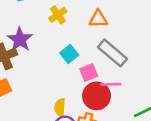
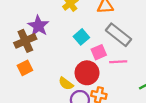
red circle: (97, 96) -> (87, 73), moved
yellow semicircle: (60, 107) -> (66, 84), moved, turned -56

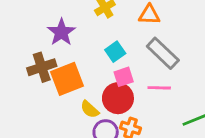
brown cross: (25, 41) -> (42, 67), moved
pink square: (99, 52) -> (124, 77), moved
orange square: (25, 68) -> (67, 79), moved, size x1.6

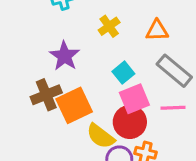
pink square: (124, 77) -> (134, 99), size x1.4
yellow semicircle: (90, 109) -> (101, 136), size x1.4

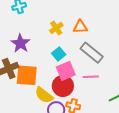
yellow cross: (109, 26) -> (56, 28), moved
orange square: (74, 105) -> (27, 75), turned 30

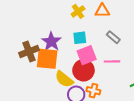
purple star: (20, 43) -> (51, 42), moved
gray rectangle: (92, 53) -> (113, 37), size x0.6
cyan square: (59, 54) -> (80, 38), turned 32

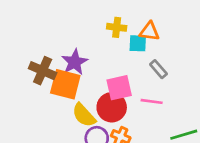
yellow cross: (78, 11) -> (117, 27), turned 32
cyan square: (80, 38) -> (138, 43), moved
brown cross: (29, 51) -> (43, 71), turned 36

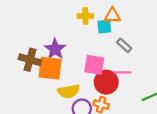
pink square: (119, 88) -> (94, 65), turned 30
red circle: (112, 107) -> (106, 82), moved
yellow semicircle: (84, 115) -> (69, 91), turned -50

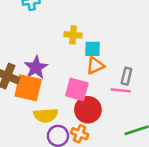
orange triangle: (112, 16) -> (95, 66), moved, turned -30
gray rectangle: (124, 45) -> (126, 76), moved, turned 56
pink line: (122, 72) -> (121, 90), moved

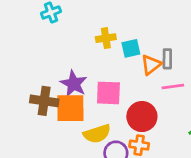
orange triangle: (95, 66) -> (151, 65), moved
gray rectangle: (126, 76) -> (167, 59), moved
pink square: (77, 89) -> (108, 93), moved

